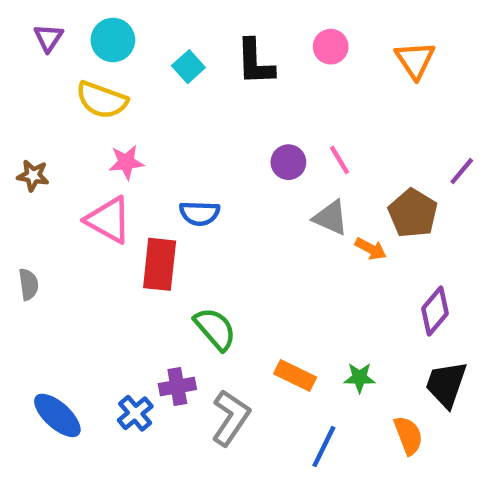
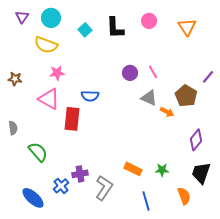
green semicircle: (215, 329) -> (38, 152), moved
blue ellipse: (57, 415) -> (33, 198), moved
blue line: (324, 447) -> (146, 201), turned -42

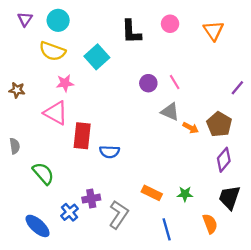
cyan square: (85, 30) -> (97, 57), moved, size x1.5
blue semicircle: (90, 96) -> (110, 152), moved
brown pentagon: (186, 96) -> (219, 124), moved

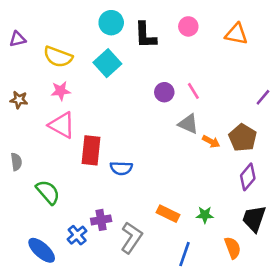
purple triangle: (25, 19) -> (18, 39), moved, turned 42
cyan circle: (58, 20) -> (111, 23), moved
orange triangle: (213, 31) -> (236, 34), turned -45
pink star: (65, 83) -> (61, 91), moved
blue line: (167, 229) -> (185, 254), turned 35

